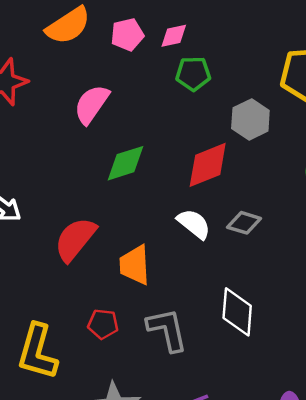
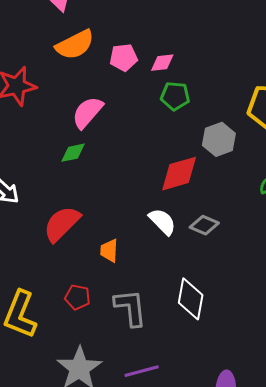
green diamond: (126, 163) -> (73, 153), moved, size x0.7
orange trapezoid: (135, 265) -> (109, 251), size x0.7

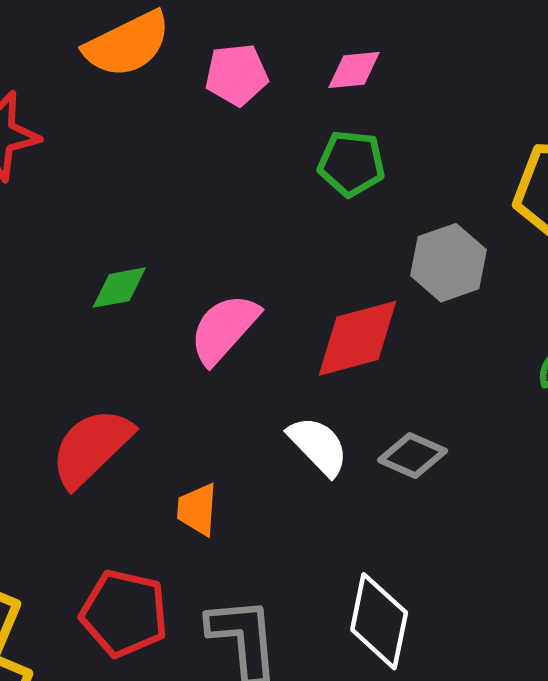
pink diamond: (162, 63) -> (354, 70), moved
pink semicircle: (87, 112) -> (224, 329), moved
red pentagon: (77, 297) -> (124, 613), size x1.5

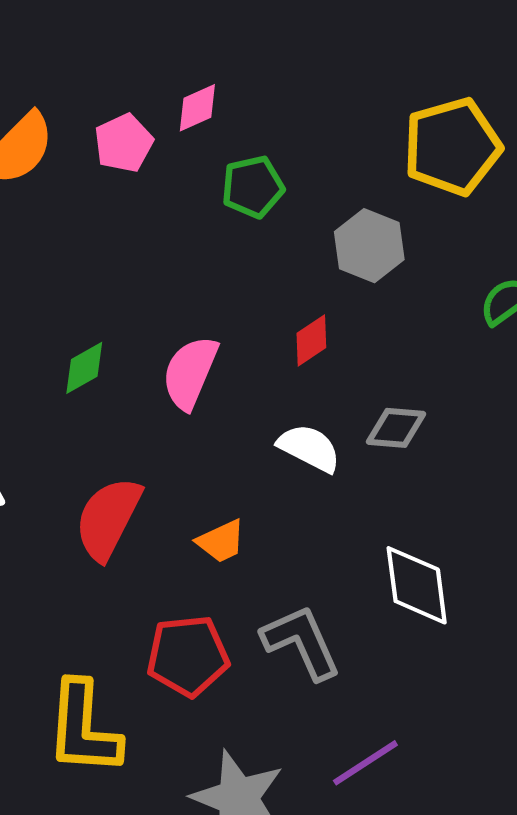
pink diamond: (354, 70) -> (197, 108), moved
red diamond: (357, 338) -> (311, 340), size x0.6
orange trapezoid: (197, 509) -> (221, 541), turned -100

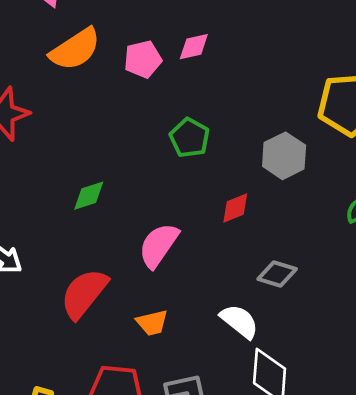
green pentagon: (253, 187) -> (190, 138), moved, turned 30
pink semicircle: (190, 373) -> (159, 245), moved
white semicircle: (309, 448) -> (239, 321), moved

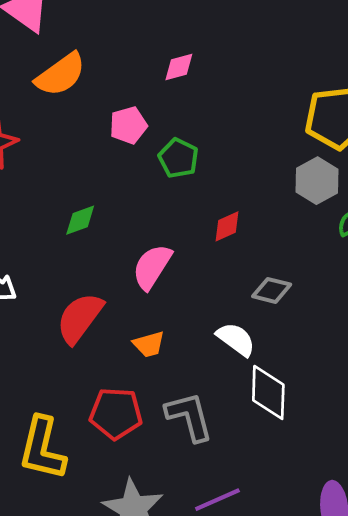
pink pentagon: (143, 59) -> (128, 125), moved
gray hexagon: (284, 156) -> (317, 181), moved

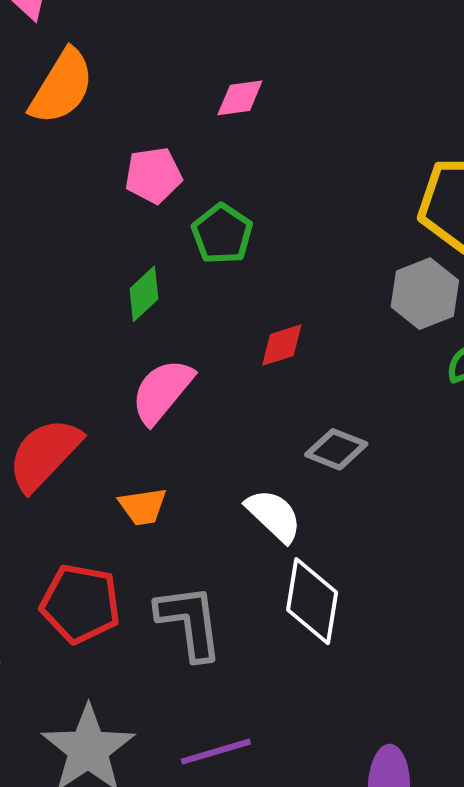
orange semicircle: (61, 75) -> (62, 87), turned -30
green diamond: (80, 220) -> (144, 294), moved, turned -30

